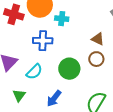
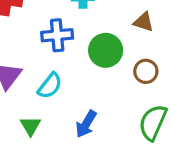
brown circle: (96, 59) -> (146, 71), moved
green circle: (69, 69) -> (106, 50), moved

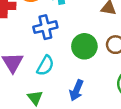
green circle: (106, 50) -> (84, 46), moved

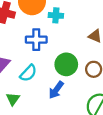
blue arrow: (76, 90) -> (56, 90), moved

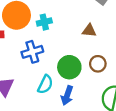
cyan semicircle: (28, 73) -> (45, 84), moved

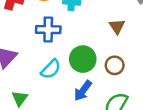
brown triangle: (89, 31) -> (117, 27), turned 32
blue arrow: (67, 95) -> (83, 91), moved

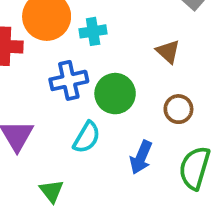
green circle: (83, 59) -> (115, 94), moved

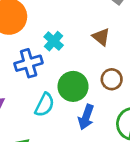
cyan cross: (93, 31) -> (54, 41), moved, turned -36
green circle: (115, 94) -> (73, 86), moved

